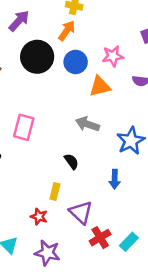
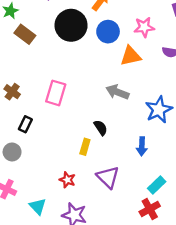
yellow rectangle: (55, 191) -> (85, 147), moved
red cross: (100, 238) -> (150, 209), moved
cyan rectangle: (129, 242) -> (157, 185), moved

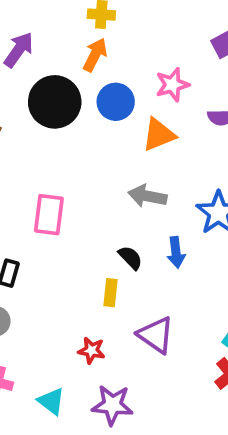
blue arrow: (142, 146) -> (176, 252), moved

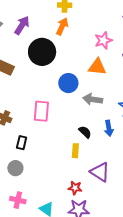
blue circle: (116, 102) -> (68, 83), moved
orange triangle: (159, 135) -> (97, 67), turned 30
red star: (92, 350) -> (75, 188), moved

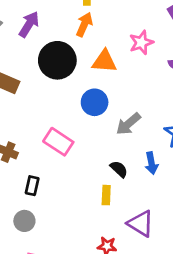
orange triangle: (97, 67) -> (104, 61), moved
gray arrow: (93, 99) -> (128, 124), turned -48
pink rectangle: (41, 111) -> (58, 142), turned -60

